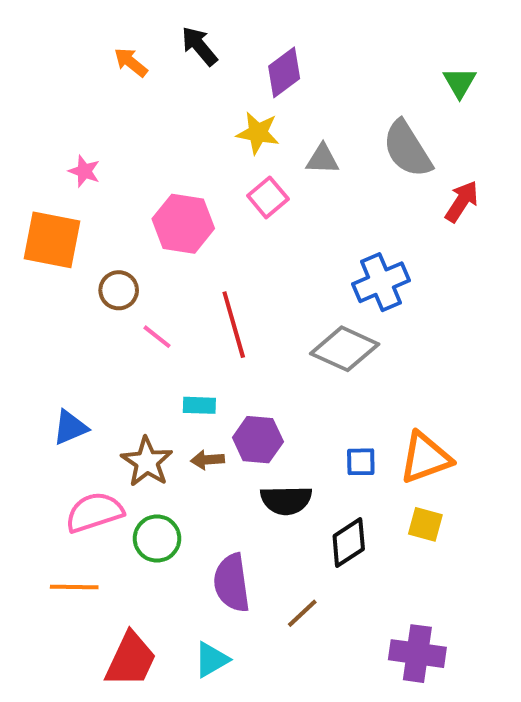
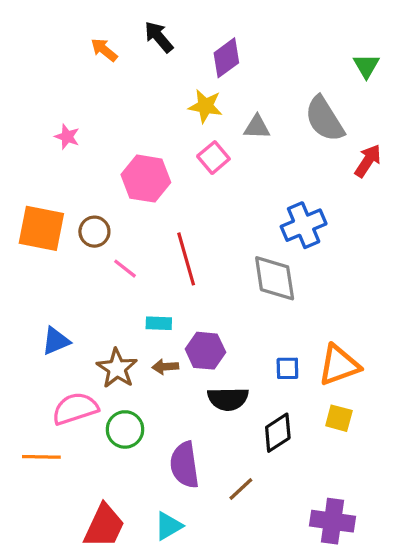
orange square: (52, 240) -> (41, 228), moved
gray diamond: (345, 349) -> (275, 278), turned 57
orange line: (74, 587) -> (41, 457), moved

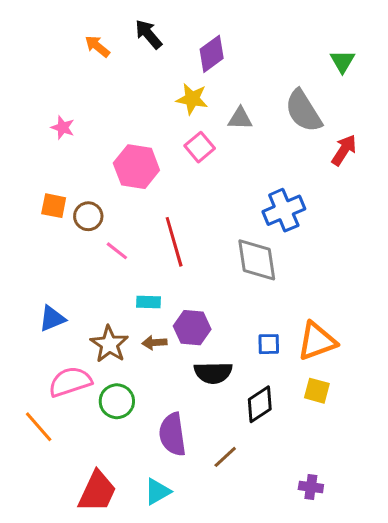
orange square: (41, 228) -> (54, 206), moved, size x0.6
orange line: (41, 457) -> (39, 427), turned 48
purple cross: (333, 521) -> (311, 487), size x0.6

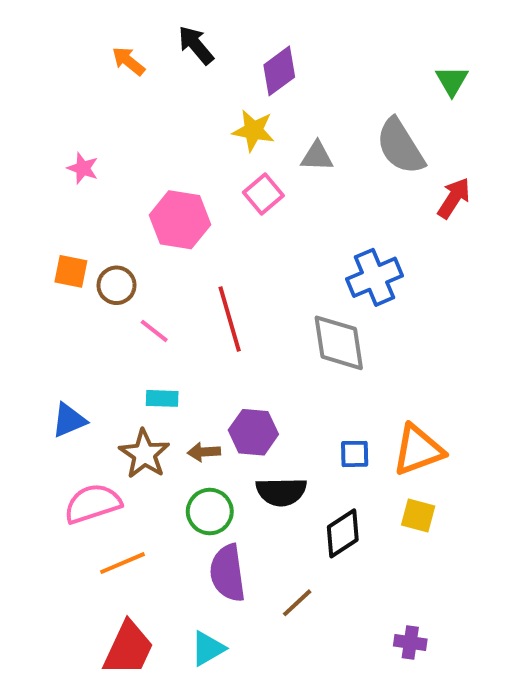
cyan rectangle: (148, 302) -> (162, 398), moved
green circle: (117, 401) -> (210, 512), moved
orange line: (39, 427) -> (122, 563), moved, turned -72

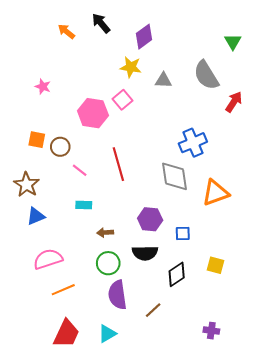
pink square: (263, 194) -> (123, 100), moved
purple hexagon: (253, 432) -> (150, 219), moved
orange triangle: (418, 450) -> (215, 193), moved
brown star: (144, 454) -> (27, 185), moved

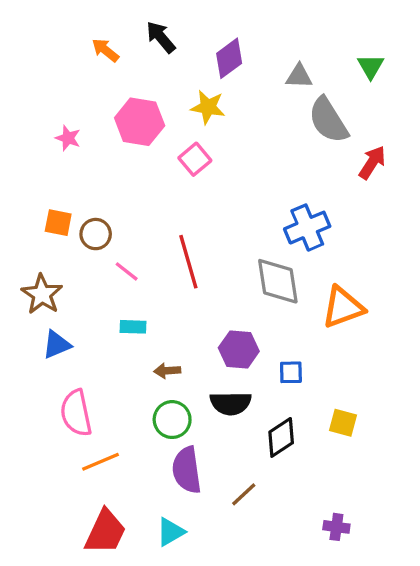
gray triangle: (163, 80) -> (299, 76), moved
pink hexagon: (93, 113) -> (140, 122), moved
pink semicircle: (48, 259) -> (76, 413), turned -84

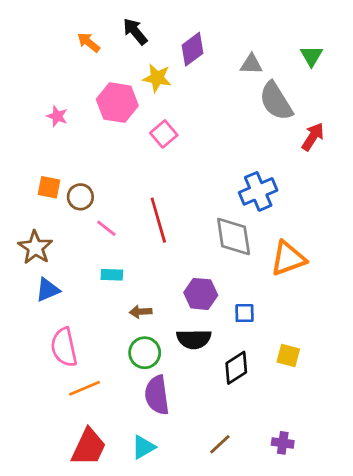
yellow star: (208, 107) -> (157, 78), moved
brown line: (244, 494) -> (220, 444), moved

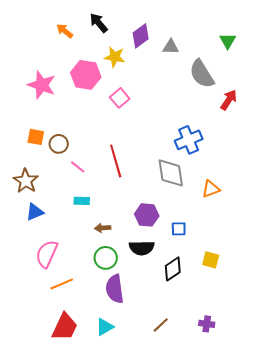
gray triangle: (251, 64) -> (171, 47), moved
pink star: (57, 116) -> (42, 85), size x1.8
orange triangle: (288, 258) -> (211, 189), size x0.7
pink semicircle: (64, 347) -> (47, 254), turned 36

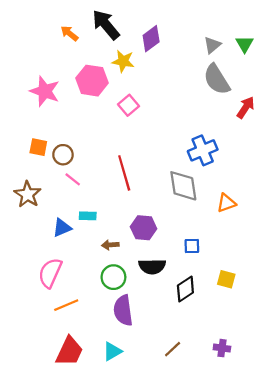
black arrow: (99, 23) -> (106, 25), size x1.4
gray triangle: (171, 47) -> (212, 45), moved, turned -42
pink line: (78, 167) -> (73, 179), moved
blue triangle: (35, 212) -> (62, 228), moved
purple hexagon: (147, 215) -> (144, 228), moved

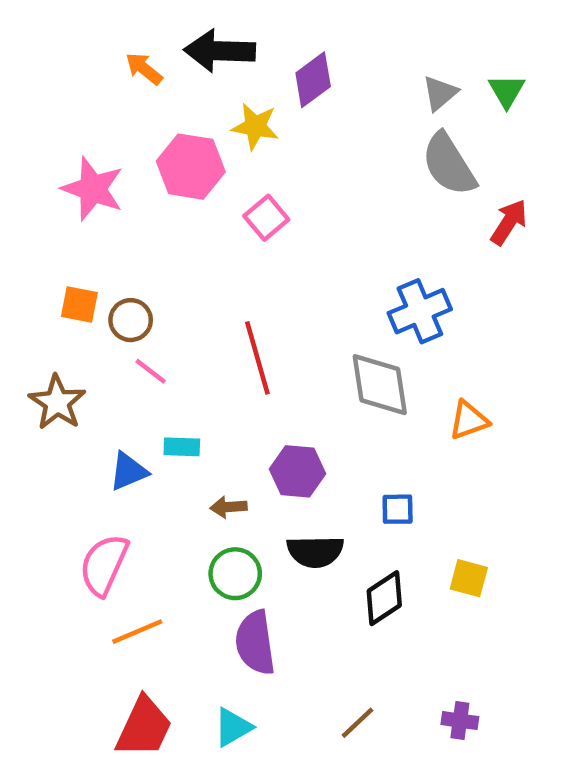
black arrow: (106, 25) -> (220, 51), turned -48

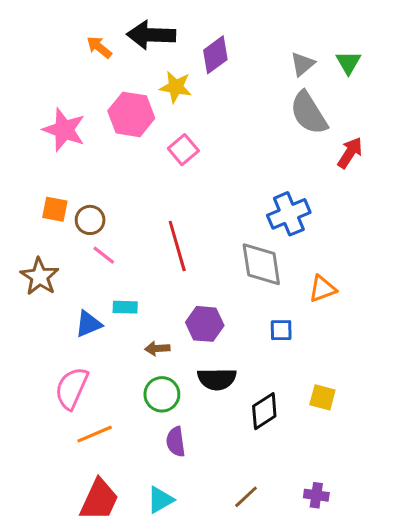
blue square: (398, 509) -> (281, 330), moved
purple semicircle: (255, 643) -> (176, 442), size x0.7

